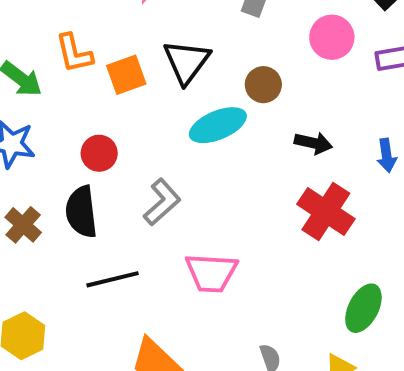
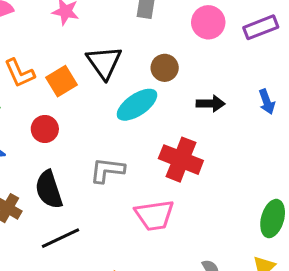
red circle: (99, 153) -> (45, 129), moved
gray L-shape: (162, 202) -> (107, 170), turned -120
red cross: (326, 212) -> (181, 160), moved
black line: (112, 279) -> (61, 238), moved

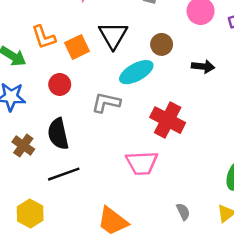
black arrow: (211, 104) -> (203, 67), moved
gray L-shape: (107, 170) -> (106, 103), moved

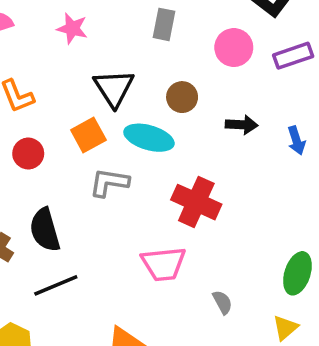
orange square: (77, 47) -> (88, 135), moved
cyan ellipse: (136, 72) -> (149, 138), turned 48
red circle: (60, 84) -> (28, 153), moved
gray semicircle: (183, 212) -> (222, 302), moved

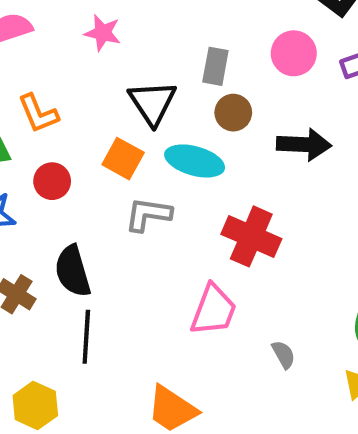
gray rectangle: (164, 24) -> (215, 66), moved
black arrow: (242, 125) -> (304, 145), size x1.4
orange square: (88, 135) -> (123, 159), turned -32
pink trapezoid: (164, 264) -> (213, 310), turned -63
black line: (56, 285) -> (86, 337), turned -63

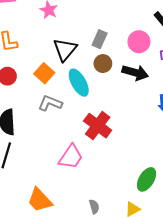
black arrow: (304, 145) -> (135, 73), moved
cyan ellipse: (195, 161) -> (79, 83), turned 32
gray semicircle: (283, 355) -> (94, 207), moved

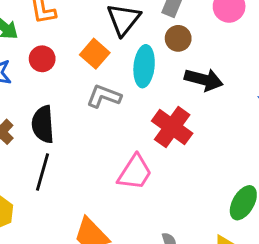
black arrow: (135, 73) -> (204, 80), moved
cyan ellipse: (79, 83) -> (144, 66), turned 36

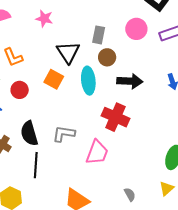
gray L-shape: (104, 96) -> (64, 134), moved

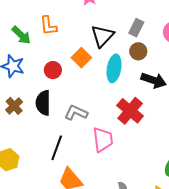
red circle: (20, 90) -> (53, 70), moved
pink trapezoid: (97, 152) -> (103, 140), turned -44
black line: (36, 165) -> (57, 148), moved

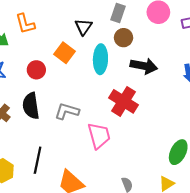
black triangle: (102, 36) -> (83, 27), size x0.7
black line: (57, 148) -> (38, 160), moved

